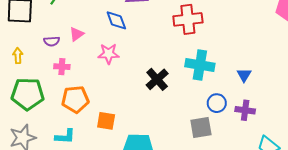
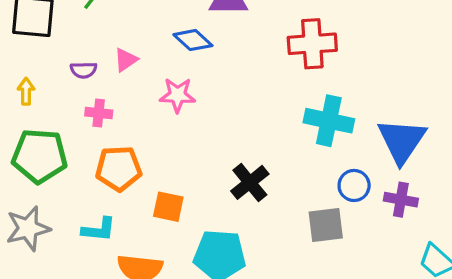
blue diamond: (116, 20) -> (193, 40), turned -30
blue triangle: (244, 75) -> (402, 141), size x2.0
black cross: (157, 79) -> (250, 182), moved

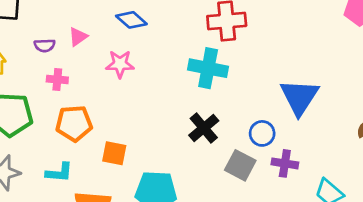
cyan cross: (329, 121) -> (208, 68), moved
black cross: (250, 182) -> (204, 128), moved
purple cross: (401, 200) -> (285, 163), moved
gray square: (326, 225) -> (240, 165), turned 36

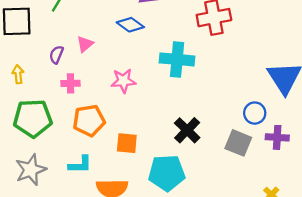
purple semicircle: (45, 45) -> (56, 55), turned 120
pink star: (120, 64) -> (123, 81), moved
cyan cross: (208, 68) -> (177, 59), moved
black cross: (204, 128) -> (187, 130), moved

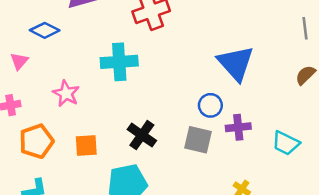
blue diamond: (130, 25) -> (45, 30), moved
pink star: (123, 81) -> (66, 93), turned -30
orange square: (127, 143) -> (86, 145), moved

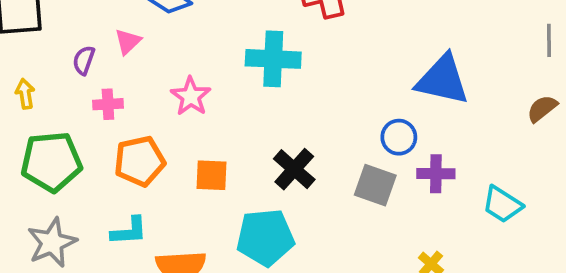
blue triangle: (236, 63) -> (443, 80), turned -42

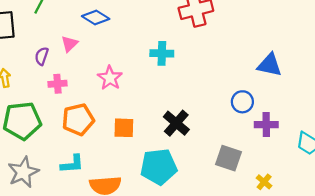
cyan cross: (273, 59) -> (162, 53), size x0.7
blue triangle: (443, 80) -> (270, 65), size x0.7
gray square: (375, 185) -> (228, 158), moved

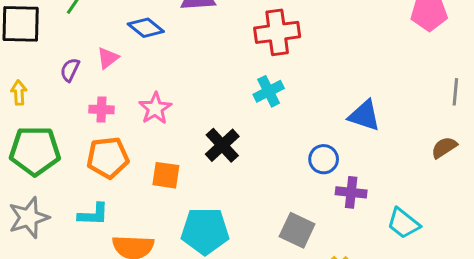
cyan cross: (162, 53) -> (269, 91), moved, turned -35
pink cross: (57, 84) -> (101, 110), moved
black cross: (176, 123) -> (222, 145), moved

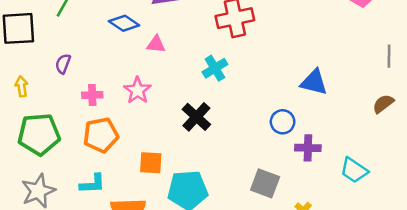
pink triangle: (108, 58) -> (156, 44), moved, turned 48
cyan cross: (269, 91) -> (215, 68), moved
orange square: (166, 175) -> (151, 163), moved

